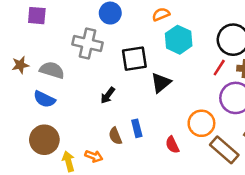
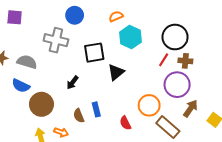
brown circle: (44, 140) -> (41, 104), moved

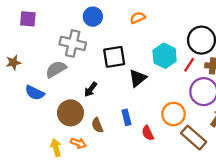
cyan hexagon: (130, 37) -> (165, 56), moved
gray semicircle: (27, 62) -> (56, 69), moved, turned -48
brown circle: (41, 104) -> (70, 113), moved
blue rectangle: (96, 109) -> (126, 117), moved

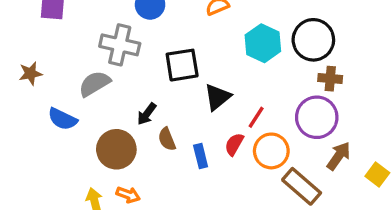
cyan hexagon: (165, 56) -> (263, 43), moved
red line: (189, 65) -> (256, 117), moved
brown semicircle: (97, 125) -> (167, 139), moved
red semicircle: (148, 133) -> (234, 144), moved, turned 56

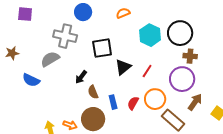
red line: (256, 117) -> (147, 71), moved
red semicircle: (234, 144) -> (133, 103), moved
brown circle: (116, 149) -> (93, 119), moved

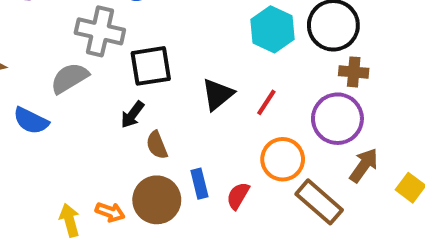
black square: (102, 48) -> (151, 66), moved
blue rectangle: (113, 102) -> (199, 184), moved
red semicircle: (133, 103) -> (238, 196), moved

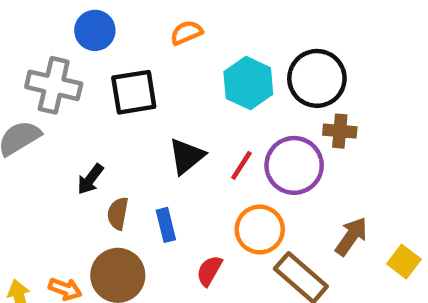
black square: (151, 66) -> (134, 92), moved
purple circle: (337, 119) -> (294, 165), moved
brown semicircle: (157, 145) -> (118, 213), turned 32
blue rectangle: (199, 184) -> (166, 225), moved

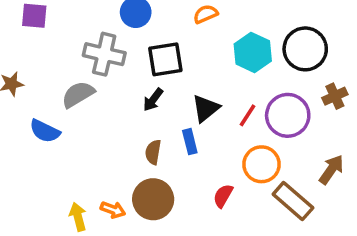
brown cross: (340, 131) -> (335, 96), moved, turned -30
black arrow: (90, 179) -> (153, 100), moved
blue rectangle: (166, 225) -> (190, 142), moved

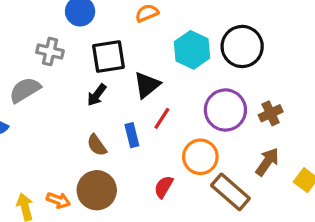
gray cross: (104, 54) -> (50, 52), size x0.7
brown cross: (335, 96) -> (271, 113), moved
black triangle: (206, 108) -> (147, 85), moved
red line: (248, 115) -> (162, 118), moved
brown semicircle: (153, 152) -> (97, 145), turned -45

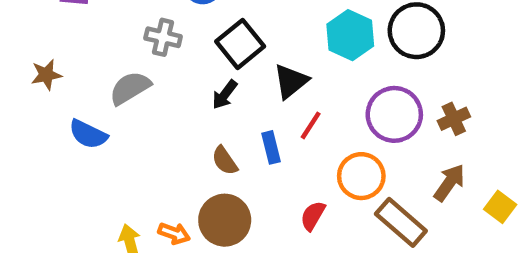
black square: (108, 57) -> (240, 44), turned -30

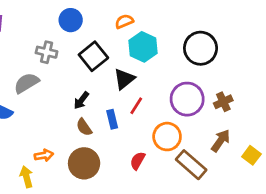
cyan hexagon: (350, 35) -> (143, 47), moved
black arrow: (225, 95) -> (81, 100), moved
orange arrow: (174, 233) -> (44, 155), moved, turned -30

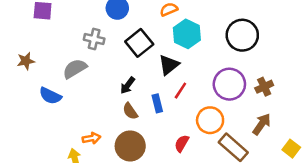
yellow square: (251, 155) -> (291, 149), moved

